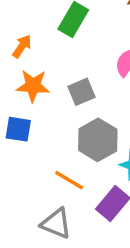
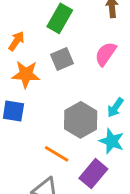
gray square: (81, 92) -> (62, 59), moved

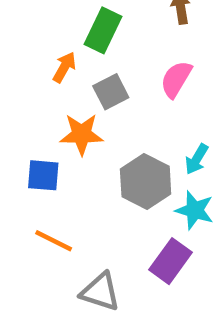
orange arrow: (16, 41) -> (64, 67), moved
orange star: (26, 74) -> (82, 134), moved
orange line: (57, 154) -> (54, 241), moved

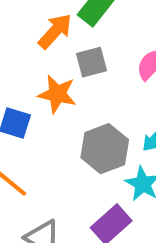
orange arrow: (64, 67) -> (55, 31), size x1.4

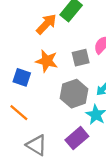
gray square: (92, 62) -> (81, 58), moved

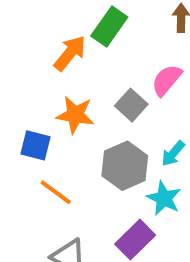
gray square: (81, 58) -> (131, 105), turned -30
orange line: (19, 113) -> (56, 192), moved

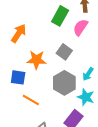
green rectangle: (109, 26) -> (60, 16), moved
orange arrow: (70, 53) -> (19, 33), moved
pink semicircle: (167, 80) -> (80, 27), moved

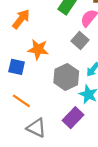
gray square: (64, 52) -> (80, 40), moved
orange line: (31, 100) -> (21, 101), moved

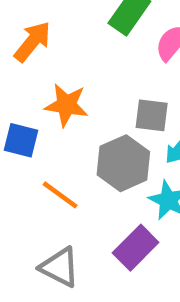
gray square: (80, 40) -> (152, 115), moved, turned -35
orange line: (21, 101) -> (60, 195), moved

